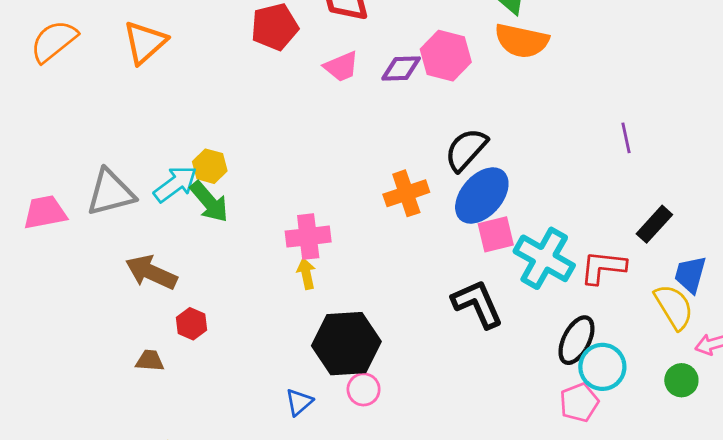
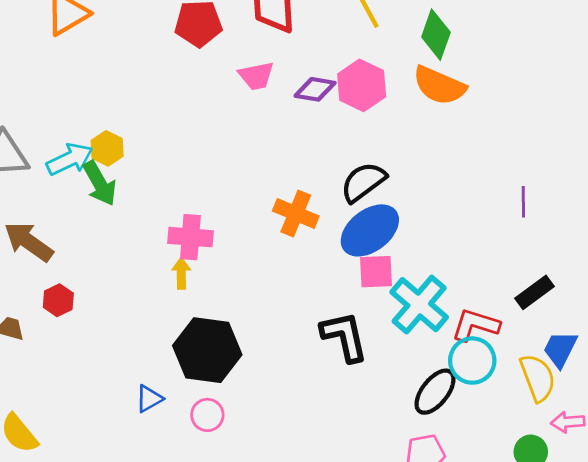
orange cross: (406, 193) -> (296, 213), turned 30
cyan circle: (602, 367) -> (472, 361), moved
pink circle: (364, 389) -> (207, 415), moved

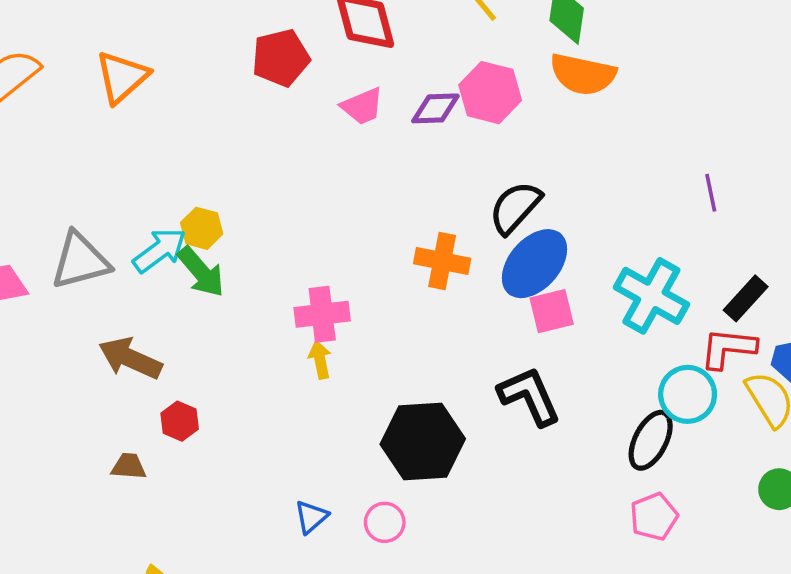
cyan cross: (419, 305) -> (651, 296), moved
red L-shape: (475, 325) -> (728, 348), moved
black hexagon: (207, 350) -> (423, 442), moved

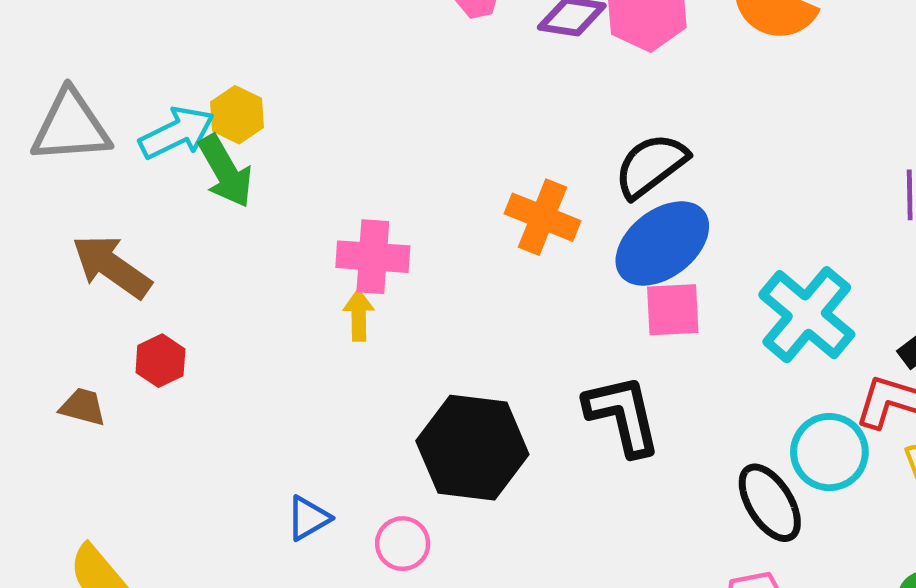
black ellipse: (651, 440) -> (770, 503), turned -70

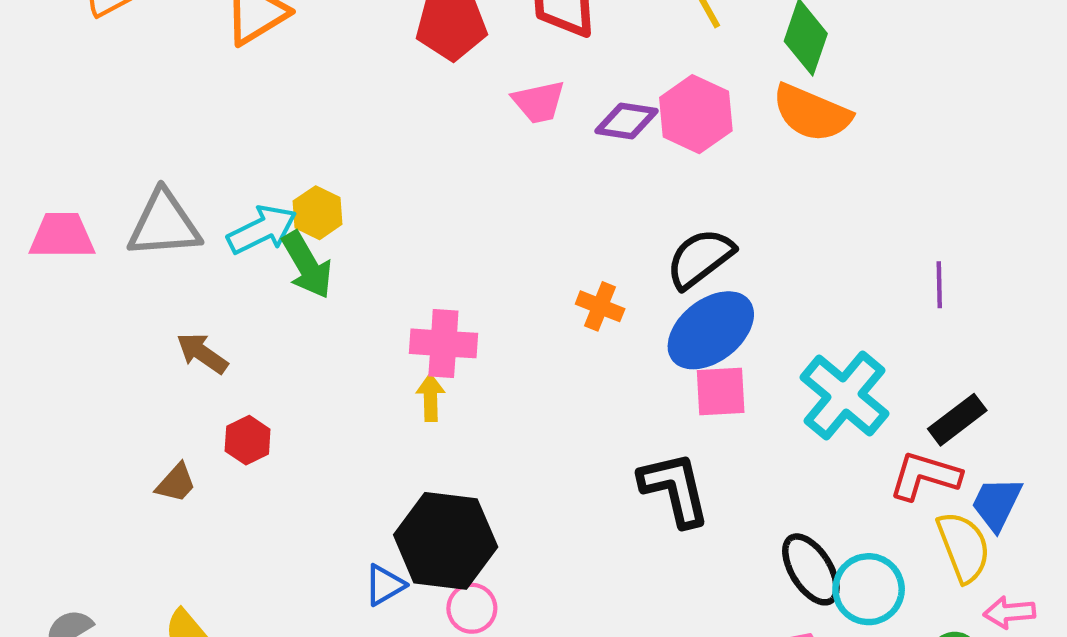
orange cross: (543, 217) -> (600, 306), size x0.7
brown arrow: (112, 266) -> (202, 353), size x0.7
brown trapezoid: (83, 407) -> (176, 483), turned 117
black hexagon: (472, 448) -> (446, 541), moved
cyan circle: (829, 452) -> (869, 589), moved

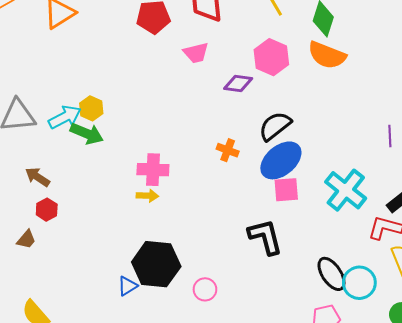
purple diamond: (626, 121) -> (238, 84), moved
green arrow: (307, 265) -> (87, 134), turned -36
yellow arrow: (431, 398) -> (147, 196), turned 95
red hexagon: (248, 440) -> (47, 210), moved
pink circle: (472, 608) -> (205, 289), moved

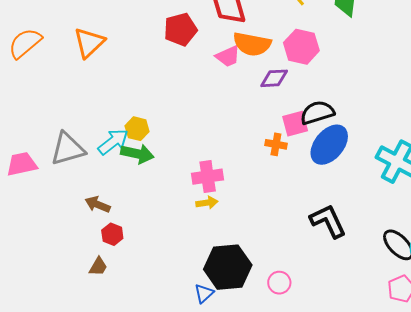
orange semicircle: (327, 55) -> (252, 44), moved
black semicircle: (275, 126) -> (317, 113), turned 32
pink square: (286, 190) -> (295, 124), moved

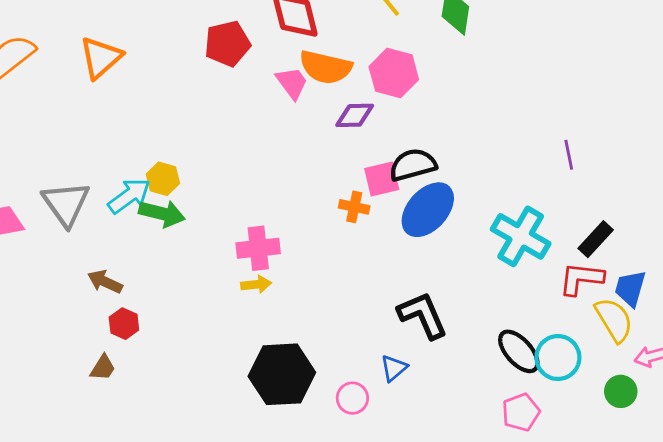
pink trapezoid: (228, 56) -> (292, 83), turned -104
gray triangle: (68, 149) -> (66, 204), turned -51
blue triangle: (204, 293) -> (394, 368), moved

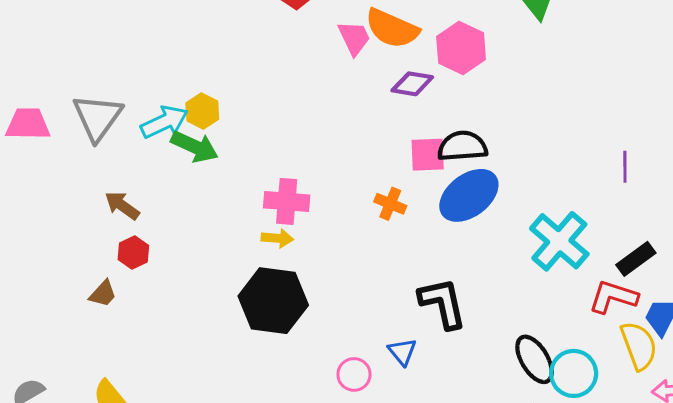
orange cross: (354, 207) -> (390, 204), moved
blue triangle: (394, 368) -> (402, 352), turned -40
black hexagon: (282, 374) -> (273, 301), moved

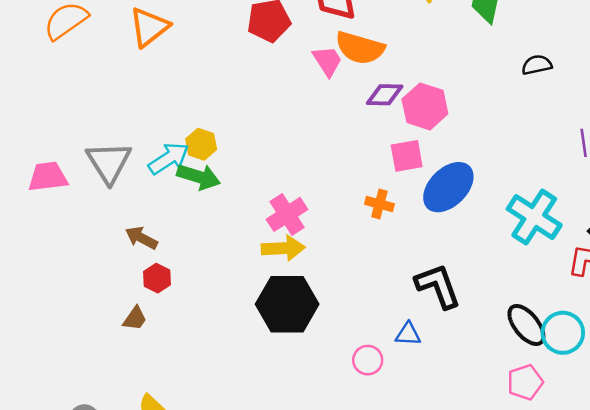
pink hexagon: (461, 48) -> (425, 106), moved
black semicircle: (462, 146) -> (537, 65), moved, size x0.7
pink cross: (287, 201) -> (287, 214), turned -30
yellow arrow: (277, 238) -> (283, 248), size x1.5
blue triangle: (402, 352) -> (408, 334), turned -40

